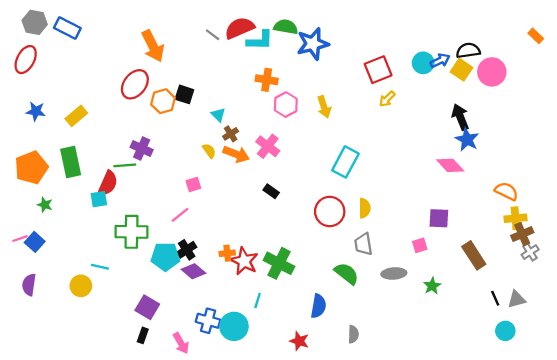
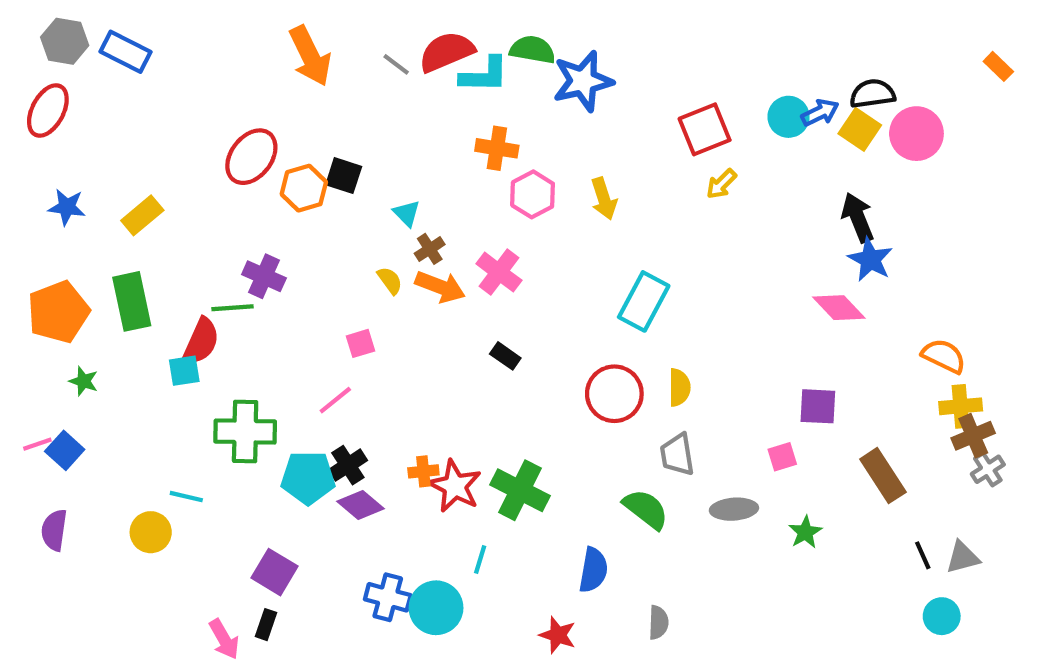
orange arrow: (153, 46) -> (310, 56), moved
pink arrow: (181, 343) -> (224, 639), moved

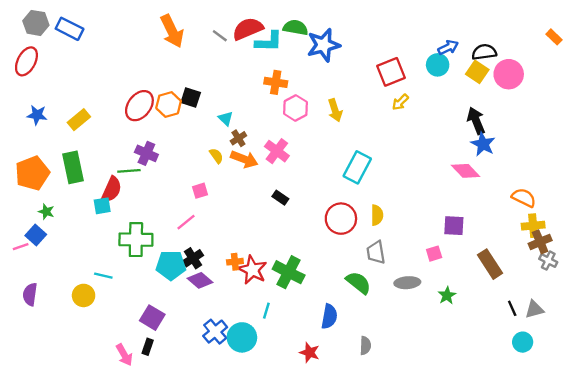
blue arrow: (820, 113) -> (448, 47), moved
red ellipse: (251, 157) -> (139, 106), moved
blue square: (65, 450) -> (36, 235), moved
gray cross: (988, 469) -> (548, 261), turned -30
blue cross: (388, 597) -> (215, 332), turned 35

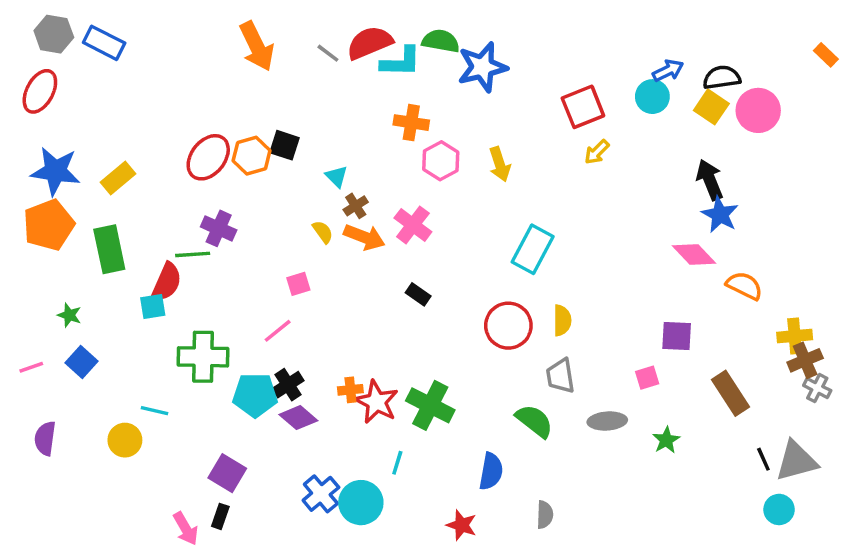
blue star: (37, 115) -> (56, 171), size x1.6
orange pentagon: (32, 173) -> (49, 225), moved
orange semicircle: (524, 198) -> (744, 286), moved
blue square: (36, 235) -> (82, 362), moved
gray triangle: (534, 309) -> (796, 461), size x1.5

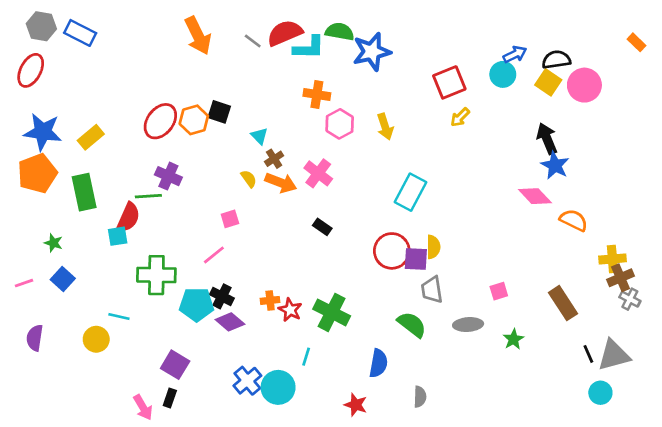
purple square: (677, 336) -> (416, 259), moved
black cross: (288, 385) -> (222, 296), turned -30
red star: (376, 402) -> (290, 310), size x0.7

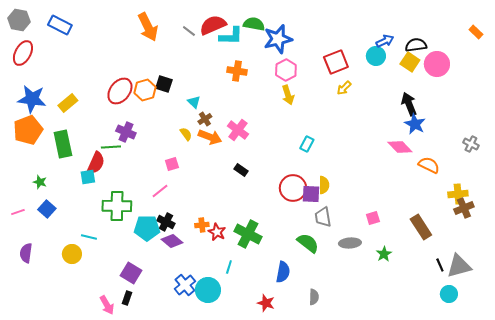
gray hexagon: (41, 26) -> (19, 20), moved
pink hexagon: (340, 124) -> (286, 70), moved
cyan rectangle: (411, 192) -> (307, 144), size x0.6
gray cross: (630, 299) -> (471, 144), moved

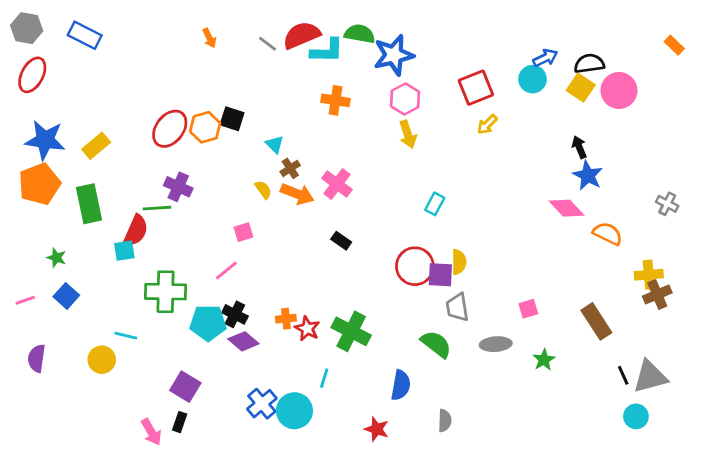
orange arrow: (148, 27) -> (209, 38), size x0.5
black arrow: (409, 104) -> (579, 147), size x0.7

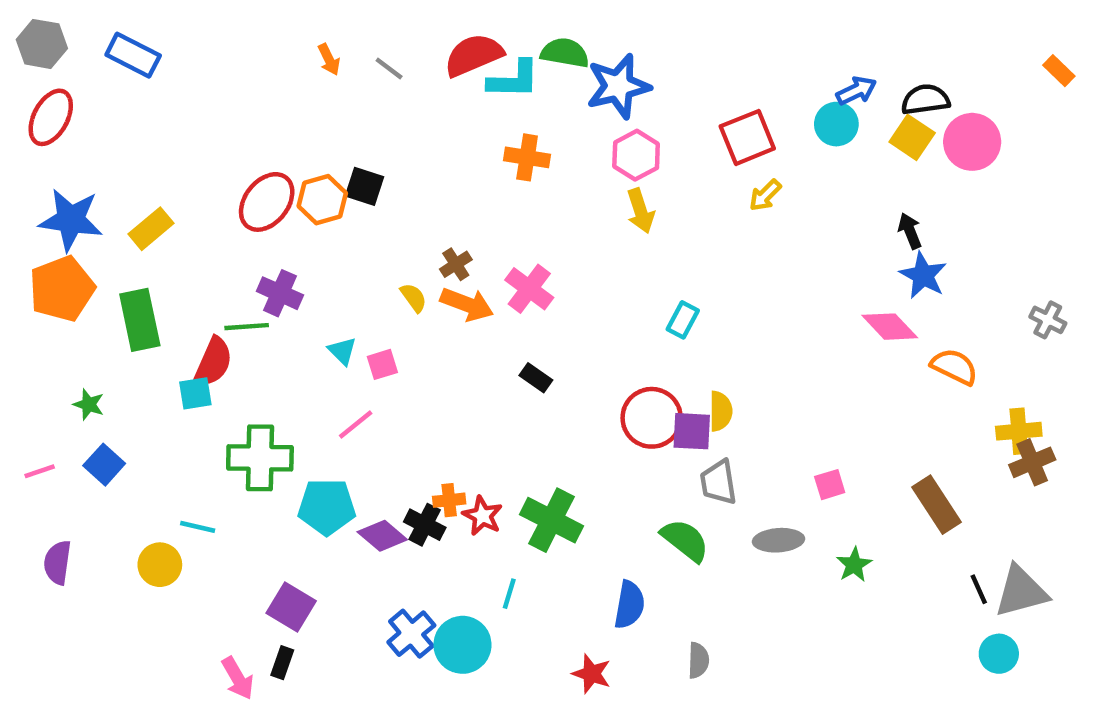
gray line: (268, 44) -> (389, 68), moved
cyan triangle: (275, 144) -> (342, 351), moved
black cross: (235, 314) -> (425, 525), moved

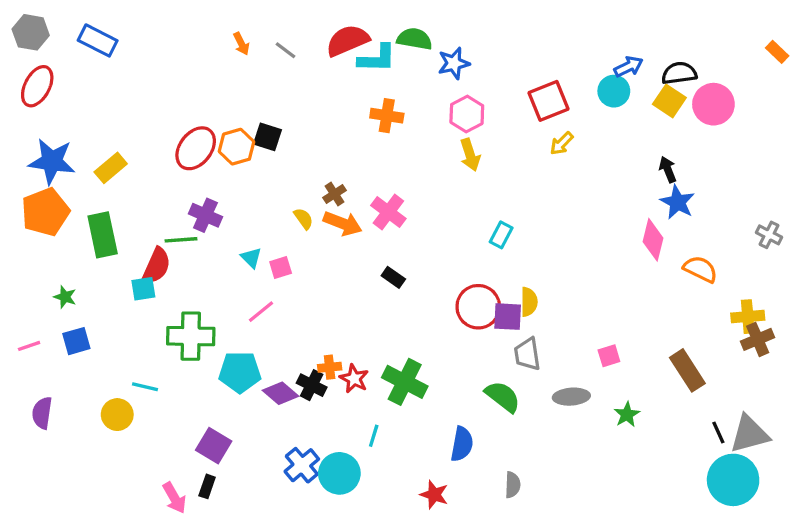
blue star: (618, 86) -> (454, 63), size x0.7
pink diamond: (890, 327) -> (653, 240), turned 57
blue square: (104, 465) -> (76, 341), turned 32
cyan circle: (999, 654) -> (733, 480), size x1.8

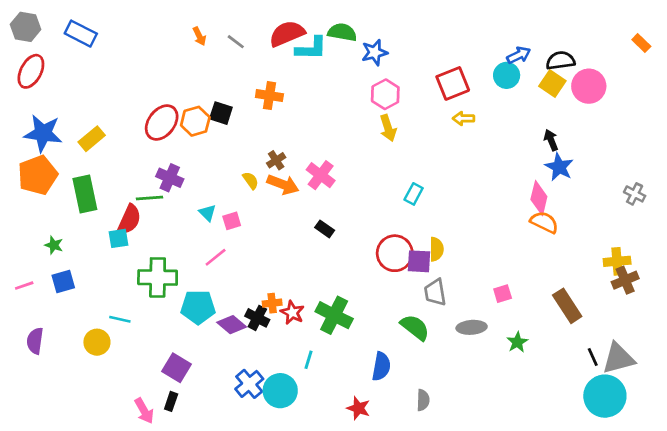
orange cross: (387, 116) -> (269, 96), moved
yellow arrow: (562, 143) -> (463, 118), turned 45
orange semicircle: (700, 269) -> (544, 222), moved

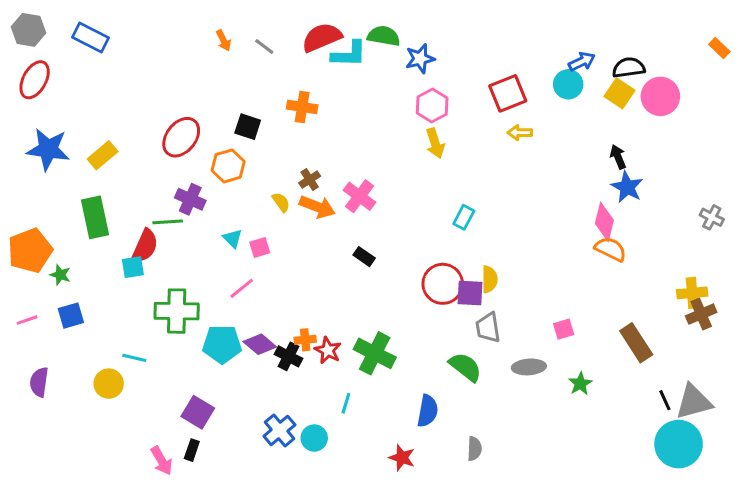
orange hexagon: (195, 121) -> (228, 166), moved
orange pentagon: (38, 175) -> (30, 251), moved
purple diamond: (232, 325) -> (260, 344), moved
cyan circle: (280, 391) -> (314, 438), size x0.7

